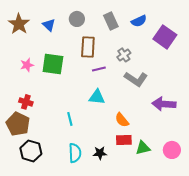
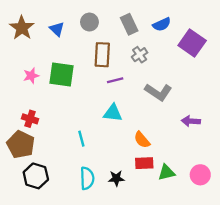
gray cross: (124, 55) -> (140, 55), moved
purple arrow: (164, 104) -> (191, 121), size x0.7

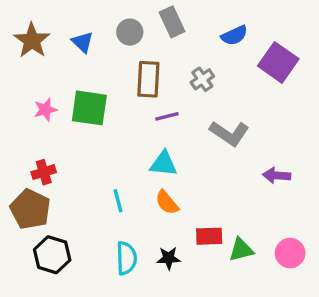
gray rectangle: (129, 24) -> (172, 22), moved
red cross: (30, 119) -> (44, 172), turned -35
orange semicircle: (142, 140) -> (167, 202), moved

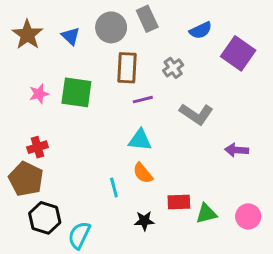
gray circle: (130, 32) -> (111, 27), size x1.4
cyan line: (118, 201) -> (114, 188), moved
cyan semicircle: (126, 258) -> (79, 235), moved, turned -152

